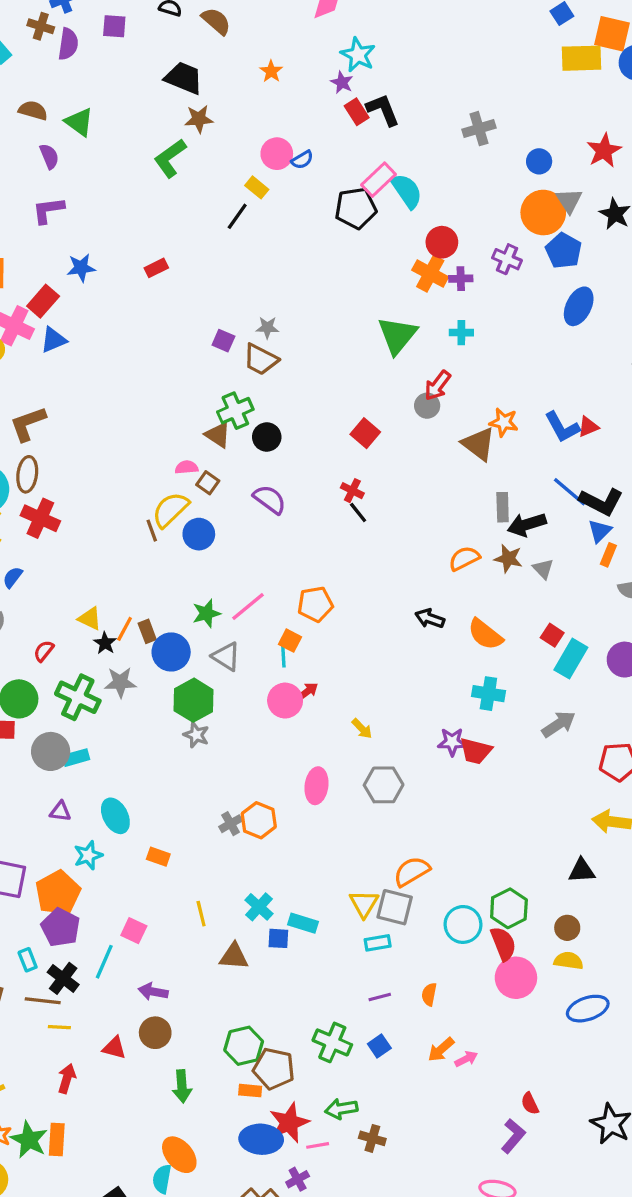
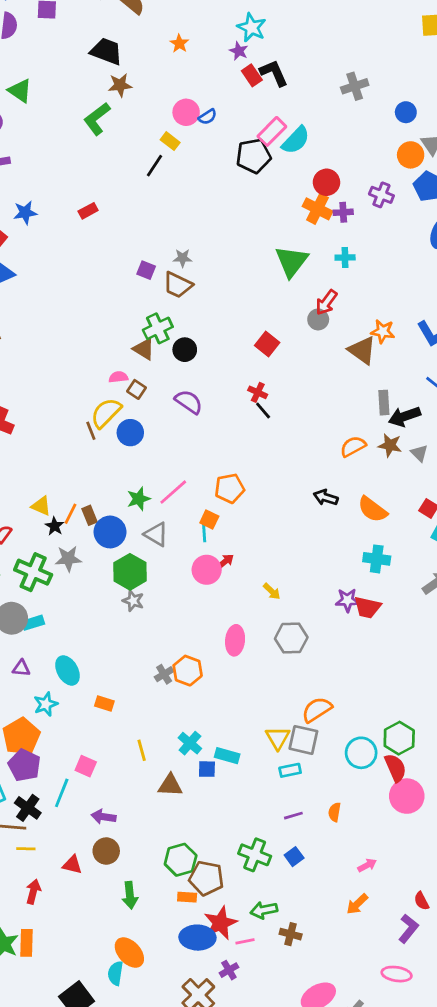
cyan semicircle: (407, 191) -> (296, 140), turned 80
orange circle: (543, 213) -> (411, 155), size x0.7
orange arrow: (441, 1050) -> (357, 904), moved

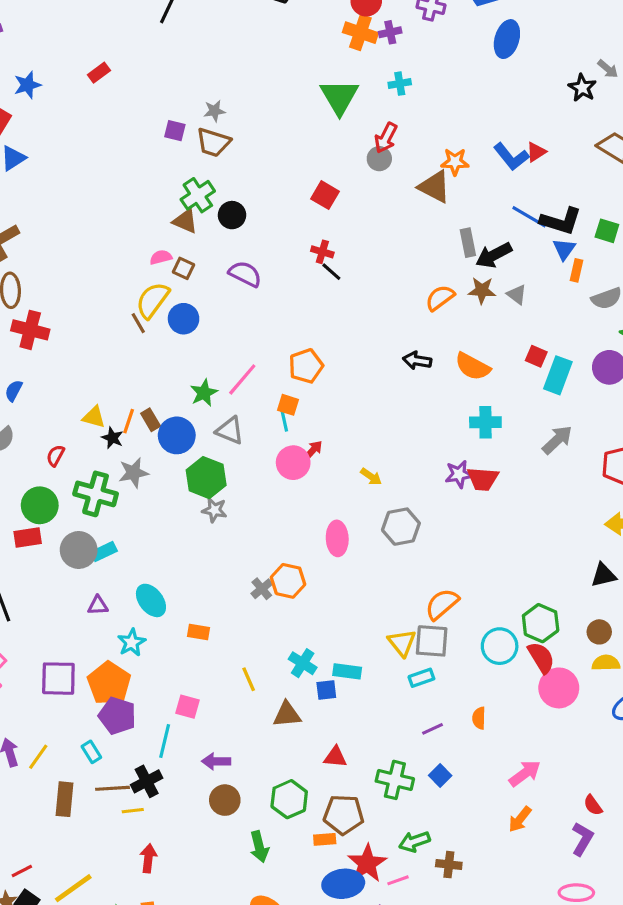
black cross: (28, 808) -> (147, 781), moved, turned 35
green hexagon: (181, 860) -> (289, 799), moved
red triangle: (72, 865) -> (335, 757), moved
pink arrow: (367, 865) -> (525, 773), size x1.5

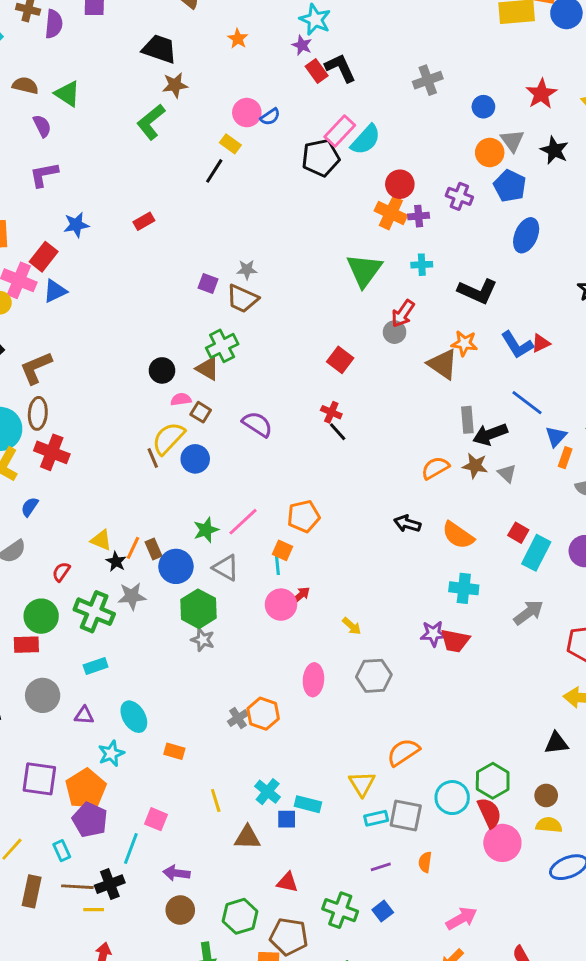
black circle: (232, 215) -> (162, 370), moved
black L-shape: (561, 221) -> (478, 291), moved
gray circle: (79, 550) -> (43, 695), moved
gray square: (432, 641) -> (406, 815), moved

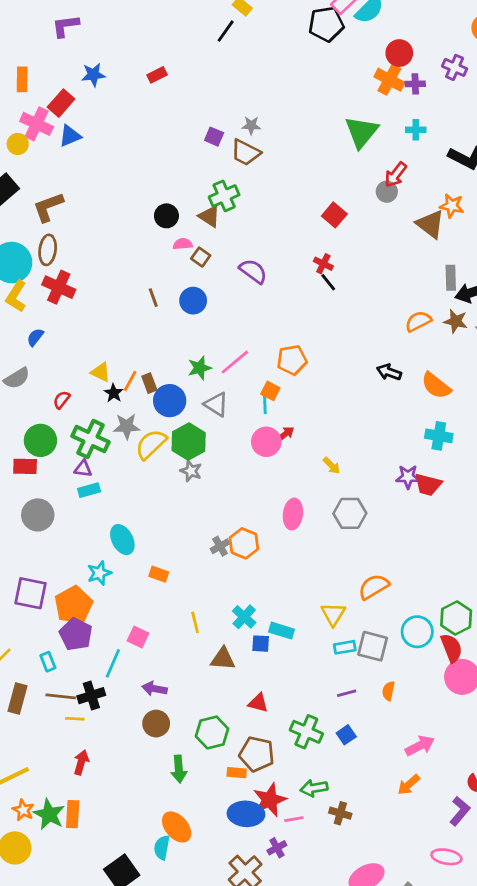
yellow semicircle: (168, 438) -> (151, 444), moved
purple triangle: (84, 715) -> (83, 469), moved

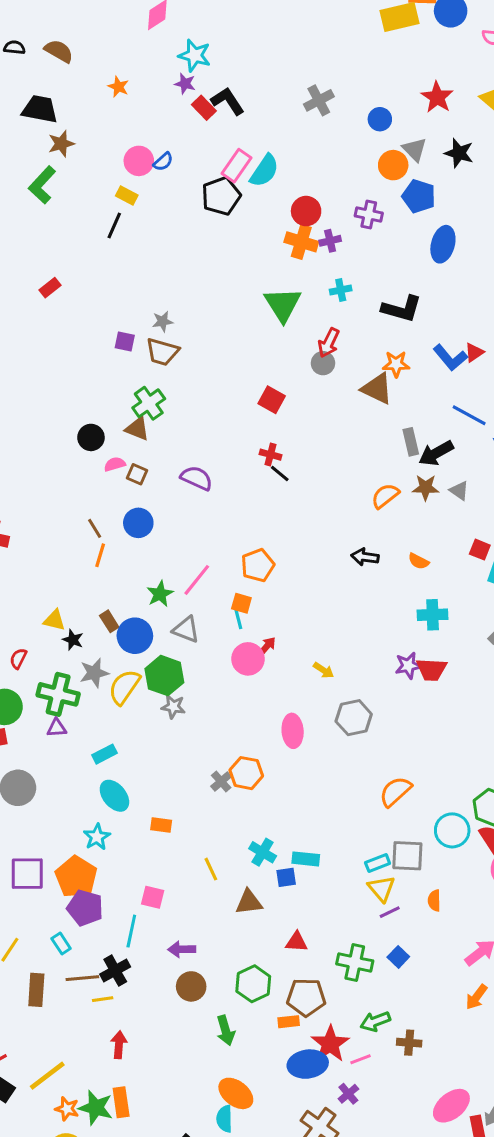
orange line: (130, 381) -> (100, 555), moved
orange semicircle: (436, 386) -> (419, 561), size x0.6
cyan rectangle: (89, 490) -> (105, 754), moved
yellow triangle: (333, 614) -> (381, 889), moved

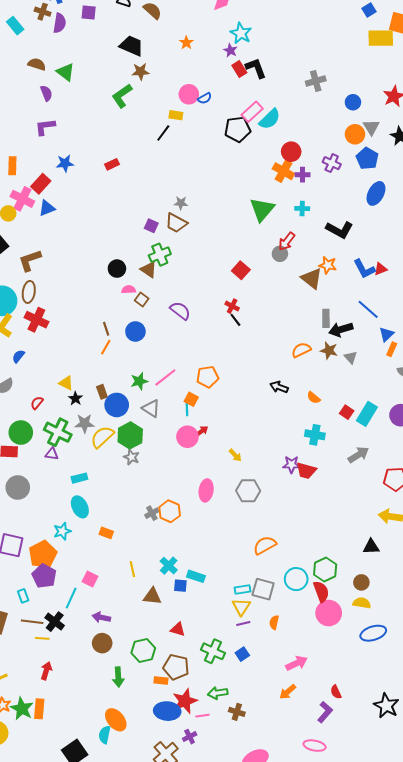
yellow rectangle: (127, 195) -> (176, 115), turned -32
purple square: (125, 342) -> (151, 226), moved
red square: (480, 550) -> (347, 412), moved
black cross: (115, 971) -> (55, 622), turned -36

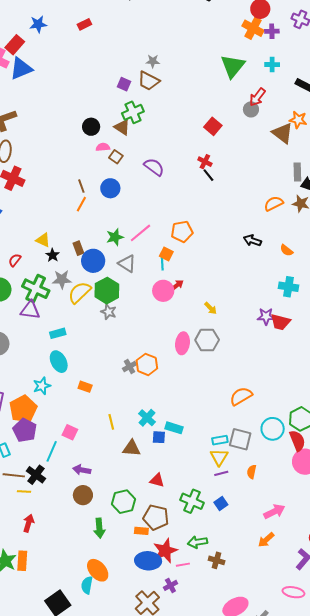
blue triangle: (47, 208) -> (21, 69), size x1.4
purple triangle: (52, 454) -> (30, 310), size x1.5
gray hexagon: (248, 491) -> (207, 340), moved

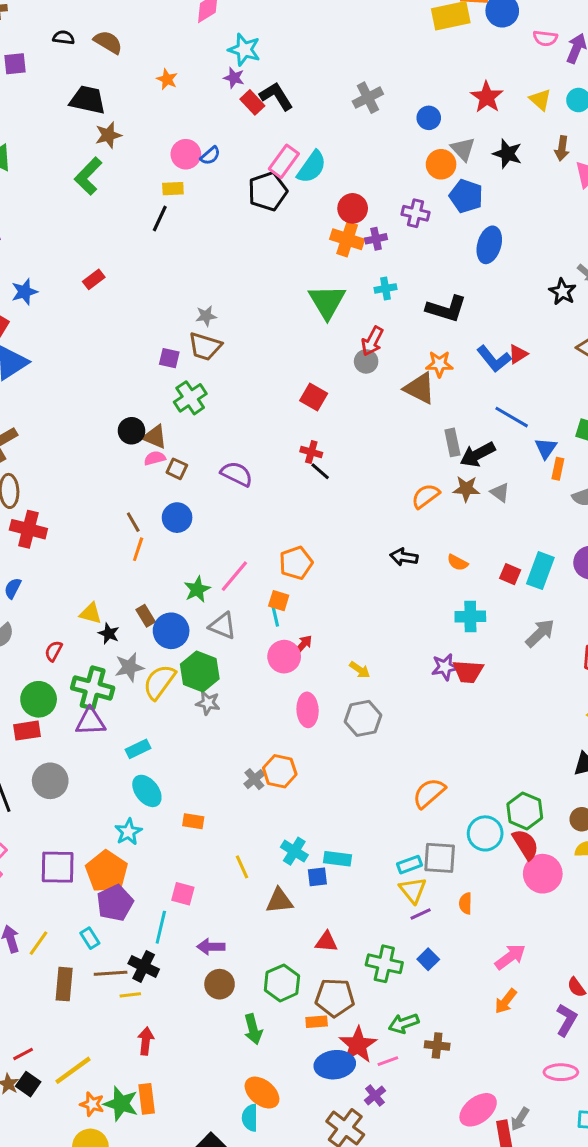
brown triangle: (122, 127) -> (155, 437), moved
pink ellipse: (183, 343) -> (308, 710), moved
purple pentagon: (25, 430) -> (115, 903), turned 30

